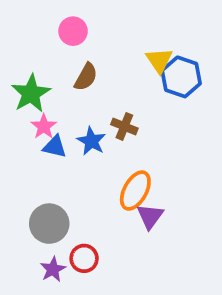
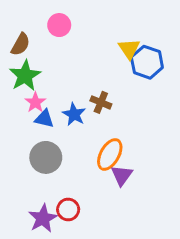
brown semicircle: (86, 77) -> (21, 44), moved
gray circle: (49, 224) -> (46, 157), moved
purple star: (53, 269) -> (43, 218), size x1.4

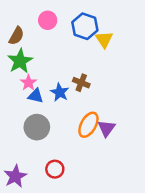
blue hexagon: (147, 62) -> (85, 26), moved
purple triangle: (122, 175) -> (106, 128), moved
purple star: (43, 218) -> (15, 176), moved

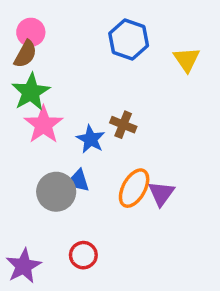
pink circle: (48, 20) -> (31, 32), moved
yellow triangle: (104, 39) -> (187, 59), moved
pink star: (28, 83) -> (43, 125), size x1.5
blue triangle: (36, 96) -> (78, 181), moved

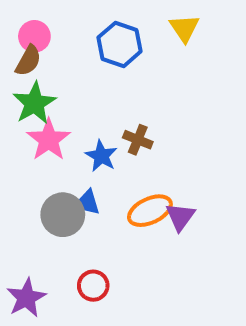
blue hexagon: (129, 39) -> (120, 44), moved
yellow triangle: (187, 59) -> (184, 28), moved
orange ellipse: (134, 188) -> (150, 211), turned 36

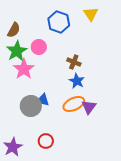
pink circle: (34, 36) -> (39, 47), moved
brown cross: (138, 140) -> (74, 62), moved
blue star: (101, 156) -> (77, 81), moved

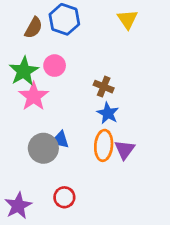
blue hexagon: (59, 22) -> (64, 19), moved
brown semicircle: (14, 30) -> (34, 28), moved
orange ellipse: (74, 104) -> (104, 145), turned -60

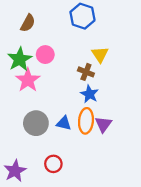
blue hexagon: (64, 19) -> (82, 16), moved
yellow triangle: (127, 19) -> (100, 55), moved
blue triangle: (60, 140) -> (64, 123), moved

